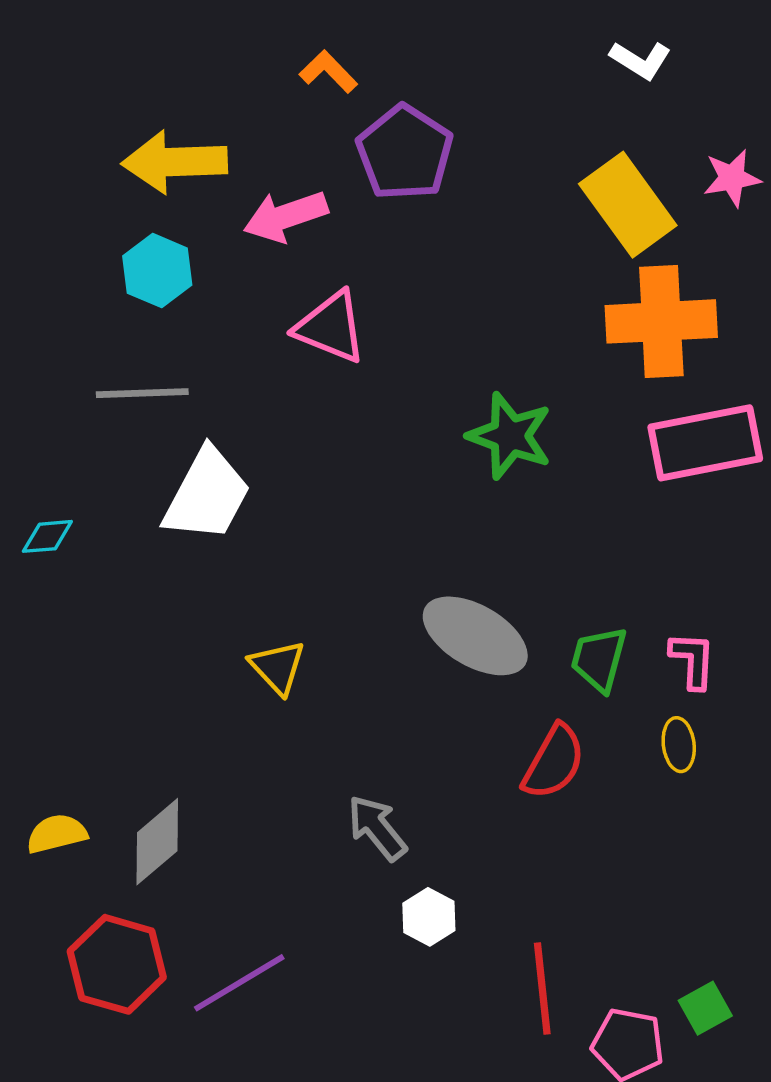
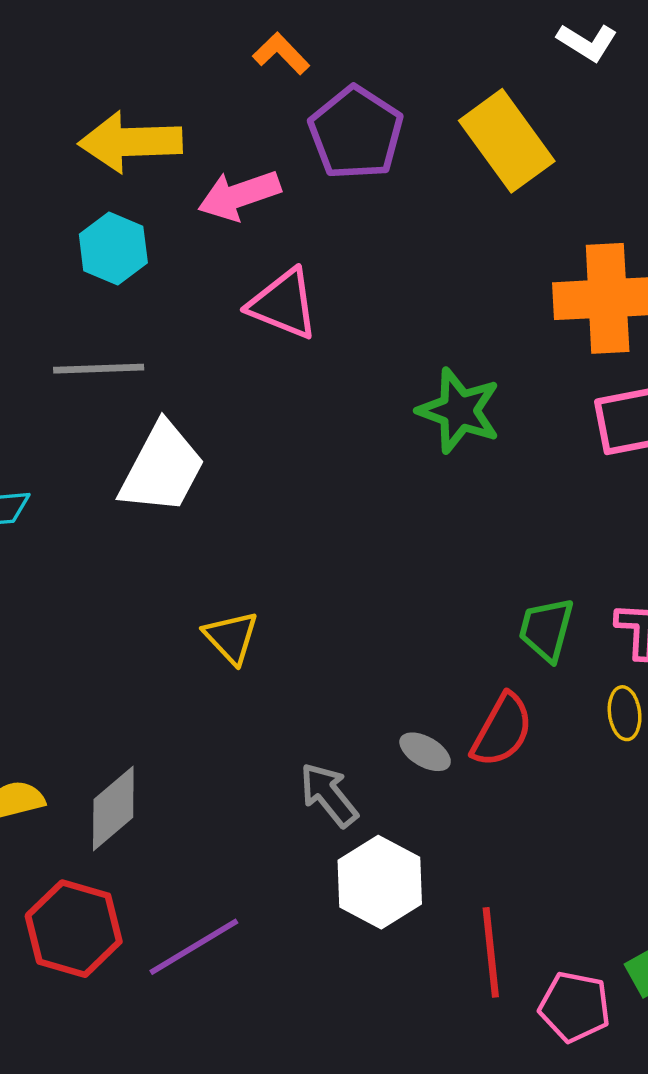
yellow rectangle: (628, 205) -> (507, 141), moved
gray ellipse: (475, 636) -> (425, 752), moved, size x0.5
white hexagon: (429, 917) -> (380, 882), size x1.6

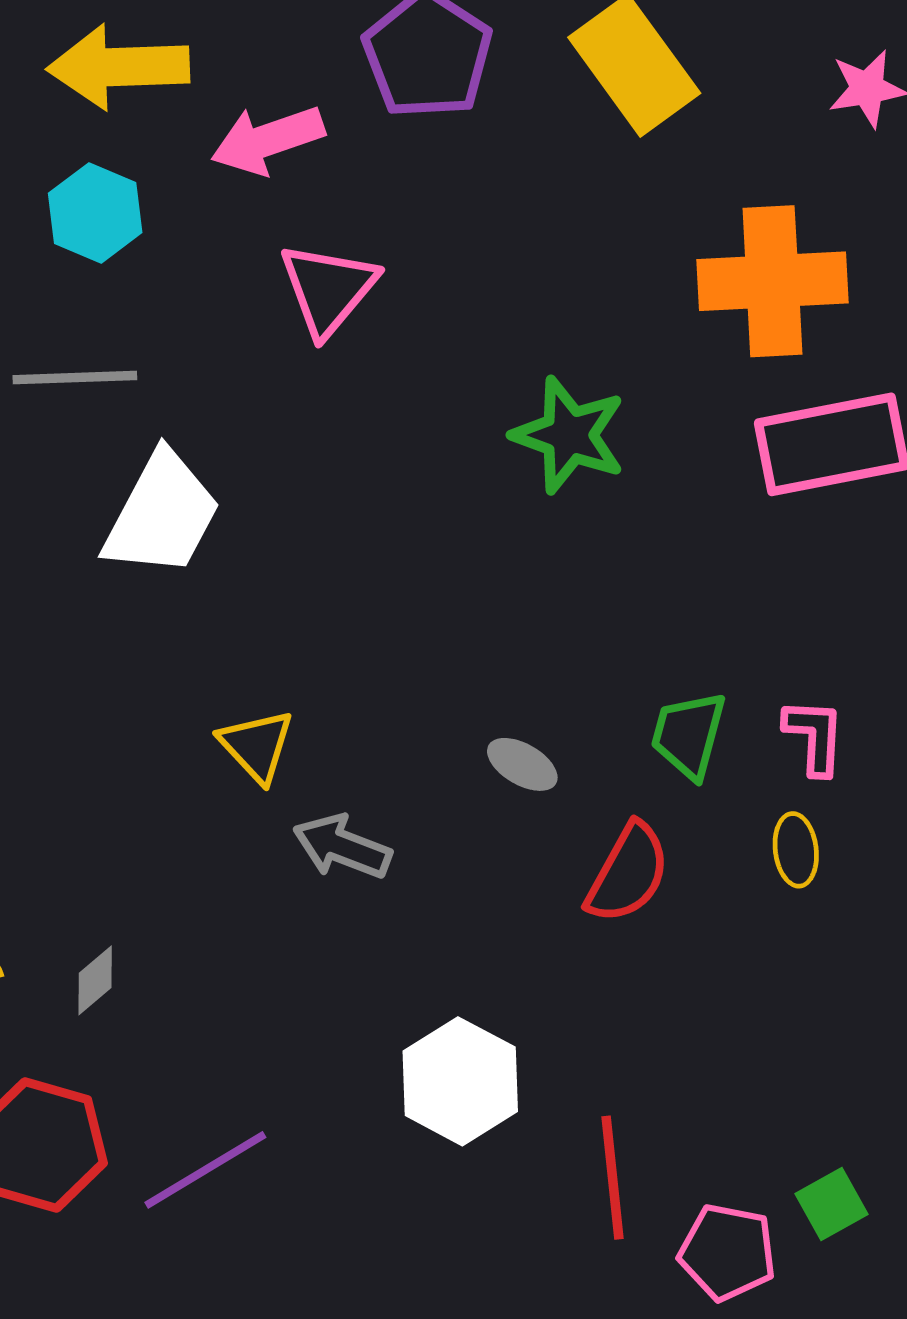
pink triangle: (283, 304) -> (328, 289), turned 48
gray ellipse: (425, 752) -> (522, 764), moved
gray arrow: (329, 795) -> (342, 847), moved, turned -30
gray diamond: (113, 808) -> (95, 980), size x0.6

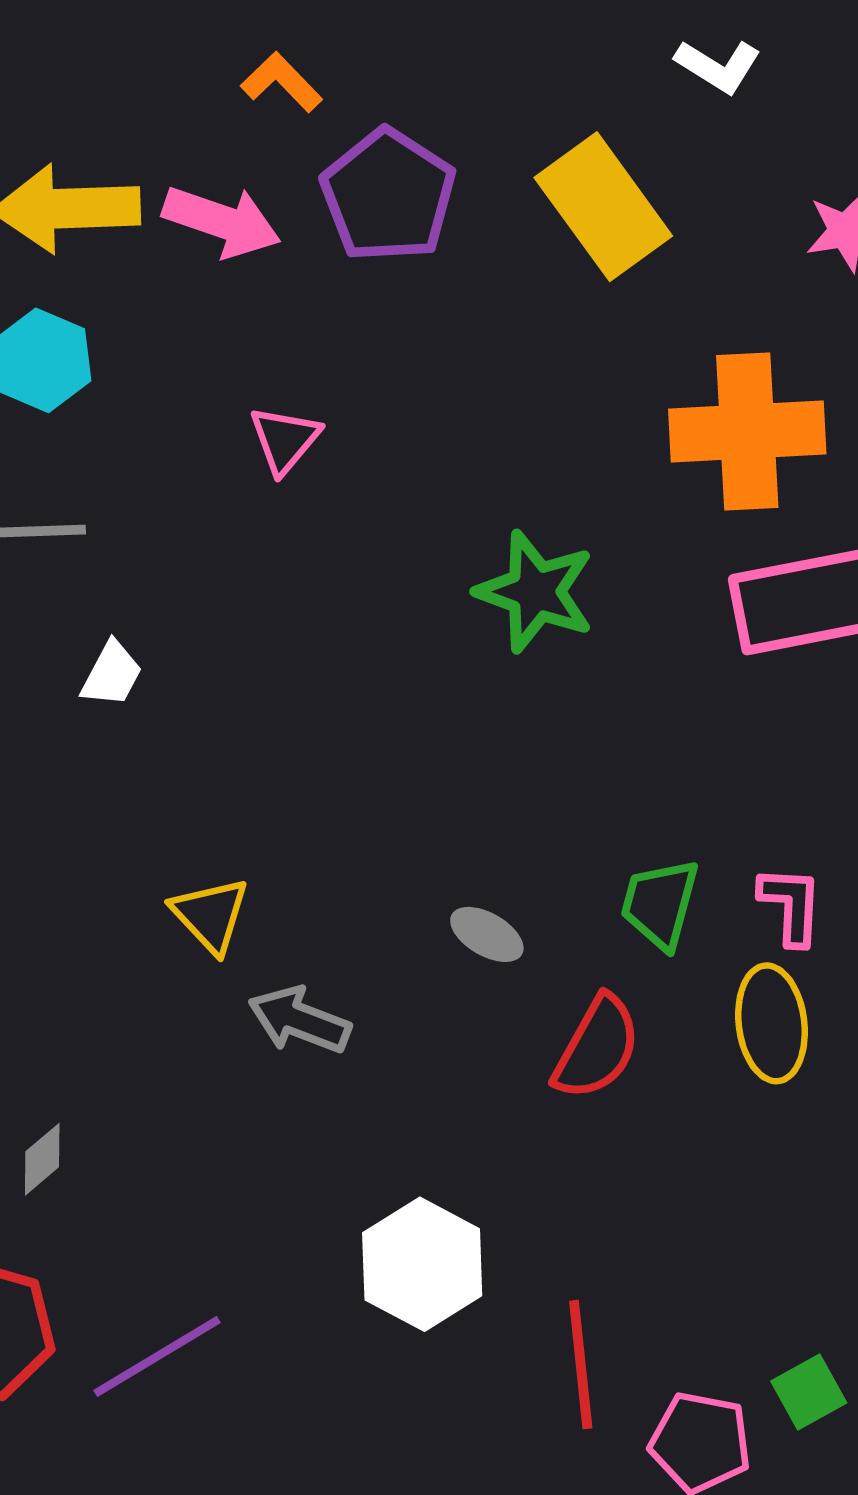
pink arrow: (268, 140) -> (222, 221), moved, turned -142
pink triangle: (328, 289) -> (285, 440), size x0.7
white trapezoid: (162, 514) -> (112, 674), size x0.5
yellow ellipse: (796, 850) -> (772, 1023), size x1.5

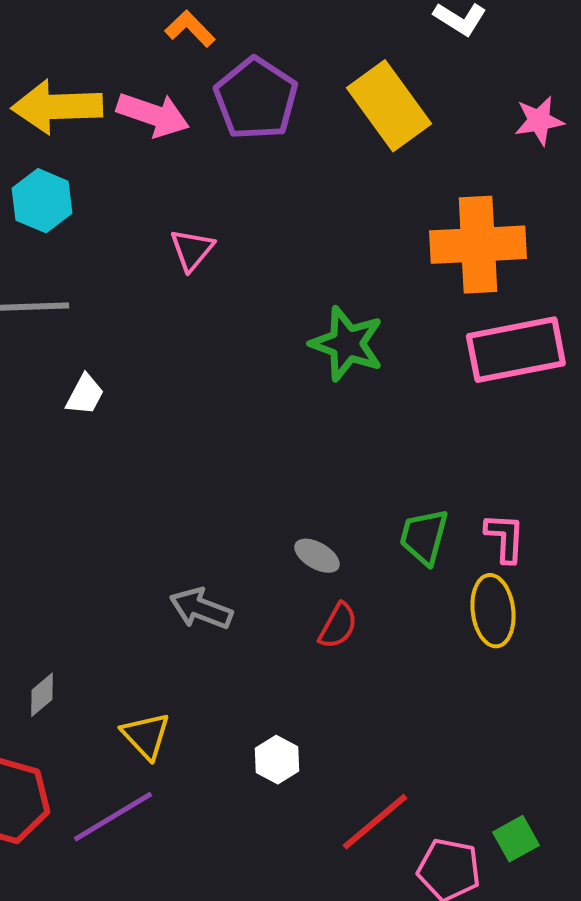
yellow triangle: (210, 915) -> (146, 736), moved
red semicircle: (597, 1048) -> (338, 626), moved, size x0.7
white hexagon: (422, 1264) -> (277, 760), size x0.6
red line: (581, 1365) -> (375, 822), turned 56

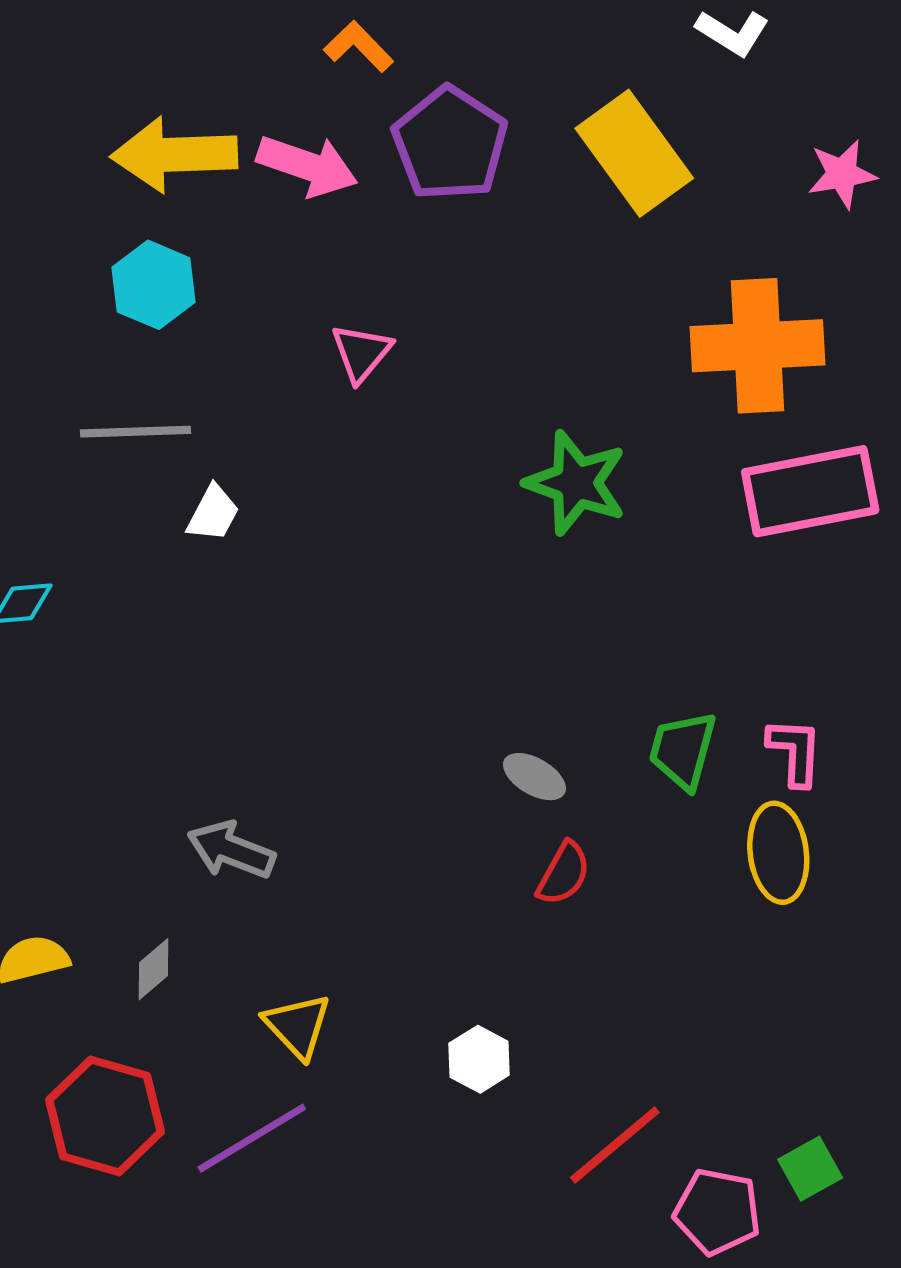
white trapezoid: (85, 395) -> (213, 513), moved
gray arrow: (201, 609) -> (231, 850), moved

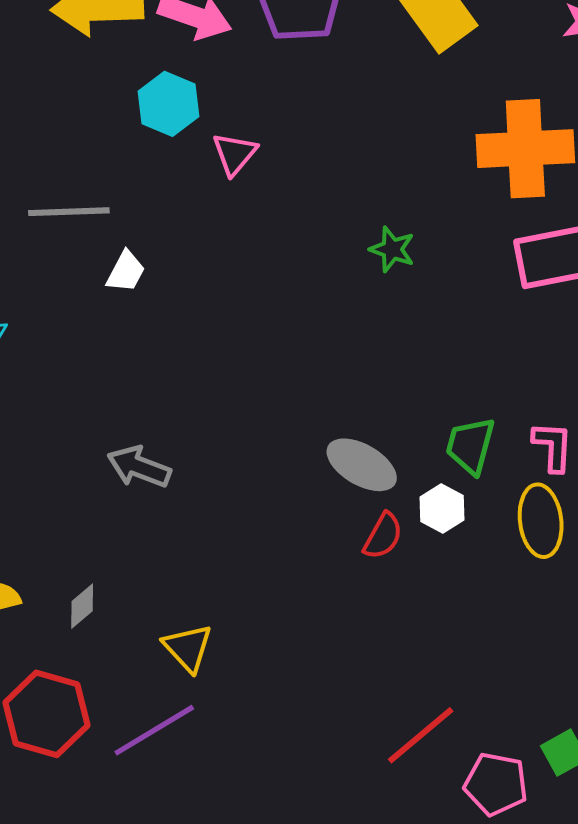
cyan hexagon: (154, 285) -> (168, 104), moved
green star: (576, 483) -> (392, 249), size x0.6
gray ellipse: (534, 777) -> (362, 465), size x1.5
gray arrow: (231, 850) -> (139, 467), moved
white hexagon: (479, 1059) -> (442, 509), moved

